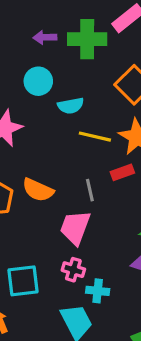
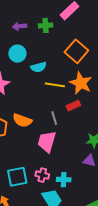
green cross: (87, 39) -> (46, 25), size x0.6
pink cross: (73, 270) -> (42, 175), moved

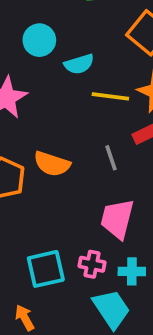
pink trapezoid: (47, 142) -> (117, 219), moved

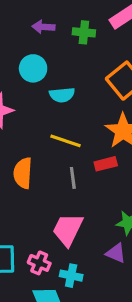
yellow line: (110, 96) -> (65, 141), moved
orange semicircle: (52, 164) -> (23, 173), turned 64

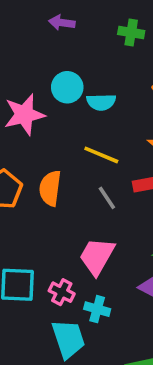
purple arrow: (43, 27) -> (62, 23), moved
cyan circle: (33, 68) -> (67, 87), moved
gray line: (73, 178) -> (107, 198), turned -30

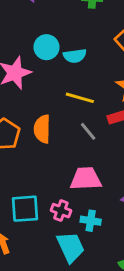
pink trapezoid: (97, 256) -> (86, 179), turned 64

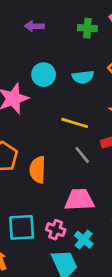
cyan semicircle: (75, 56) -> (83, 77), moved
orange semicircle: (42, 129) -> (38, 170), moved
cyan cross: (91, 221) -> (84, 240), turned 30

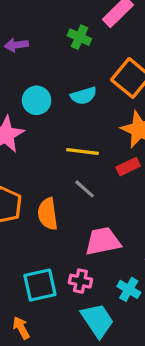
green cross: (87, 28) -> (79, 37), turned 30
gray line: (82, 155) -> (85, 189), moved
cyan cross: (84, 240) -> (129, 289), moved

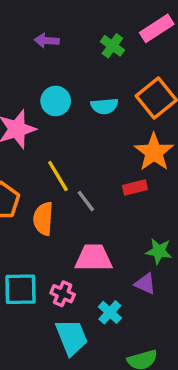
yellow line: (82, 151) -> (58, 176), moved, turned 40

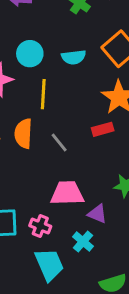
yellow line: (58, 176) -> (43, 94), moved, turned 36
orange semicircle: (43, 219) -> (23, 134), moved
purple triangle: (145, 284) -> (97, 214), moved

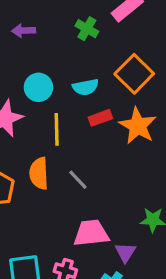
red rectangle: (103, 129) -> (100, 118), moved
purple triangle: (97, 214) -> (125, 252), turned 45

